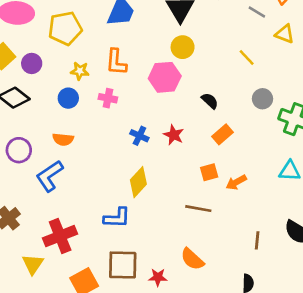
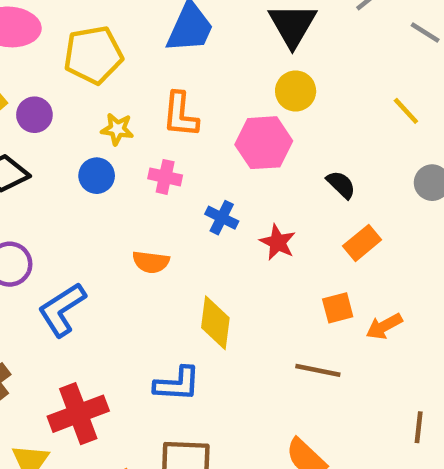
blue cross: (139, 136) -> (222, 218), moved
orange semicircle: (63, 139) -> (151, 262), moved
yellow diamond: (138, 182) -> (215, 323), turned -36

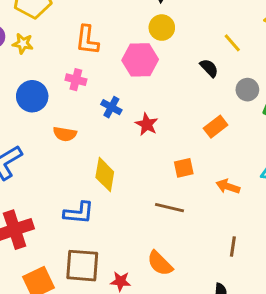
yellow star: (117, 129) -> (23, 44), moved
blue circle: (97, 176) -> (32, 96), moved, size x1.4
black semicircle: (341, 185) -> (209, 68), moved
orange rectangle: (362, 243) -> (216, 127), moved
orange arrow: (384, 326) -> (228, 186), moved, turned 45

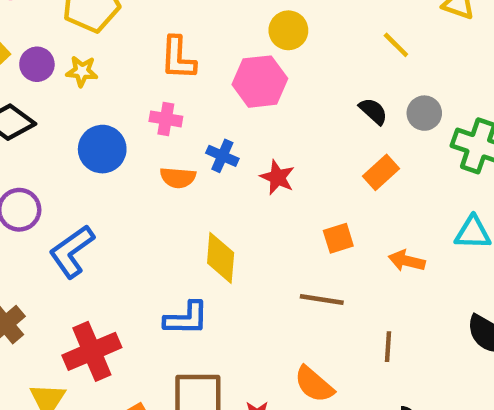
black semicircle: (209, 68) -> (373, 111), moved
orange semicircle: (65, 134) -> (178, 178), moved
brown line: (233, 246) -> (388, 347), moved

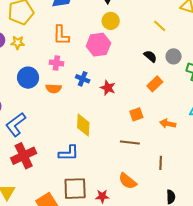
orange semicircle: (178, 178) -> (54, 88), moved
red cross: (92, 351) -> (24, 156), moved

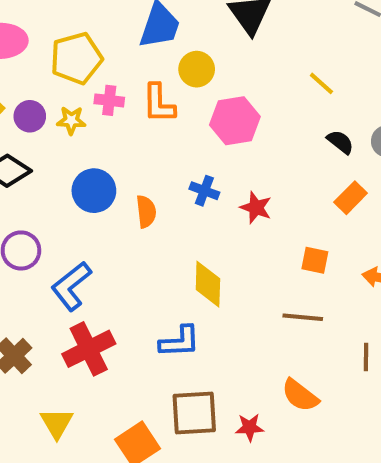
yellow circle: (111, 21) -> (197, 69), moved
yellow line: (160, 26) -> (321, 83), moved
pink cross: (56, 63) -> (109, 100), moved
orange semicircle: (54, 88) -> (146, 212), turned -98
orange square: (136, 114) -> (315, 260), turned 32

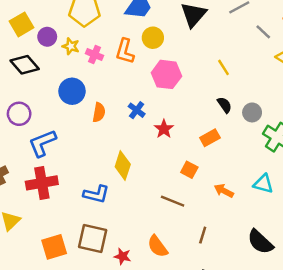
pink cross: (109, 100) -> (95, 55), moved
orange rectangle: (351, 198) -> (210, 138), moved

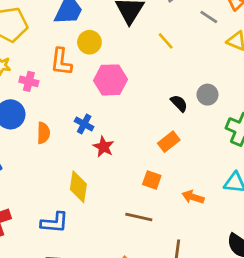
pink cross: (95, 55) -> (29, 81), moved
yellow line: (223, 67) -> (166, 41), moved
gray circle: (252, 112) -> (207, 95), moved
red star: (164, 129) -> (104, 147), moved

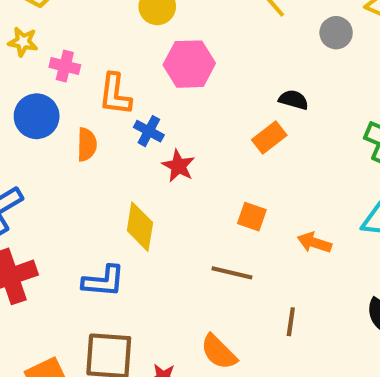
orange L-shape: (61, 62) -> (115, 94), moved
gray circle: (207, 95) -> (336, 33), moved
black semicircle: (179, 103) -> (294, 100), turned -30
orange rectangle: (169, 142) -> (269, 137), moved

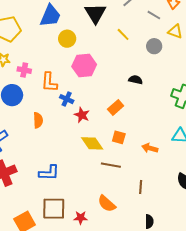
orange rectangle: (269, 137) -> (116, 107), moved
orange semicircle: (87, 145) -> (38, 120), moved
yellow diamond: (140, 227) -> (92, 143), moved, turned -40

